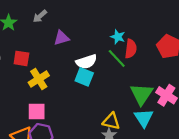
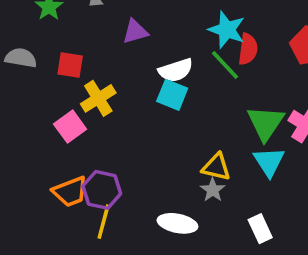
cyan star: (118, 37) -> (227, 30), size x1.5
pink square: (37, 111) -> (70, 127), moved, turned -36

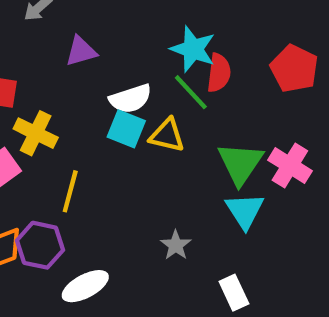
yellow cross: (98, 98) -> (36, 133), turned -32
yellow triangle: (216, 167) -> (167, 135), moved
yellow line: (104, 222) -> (70, 191), moved
white ellipse: (177, 223) -> (85, 286), moved, turned -39

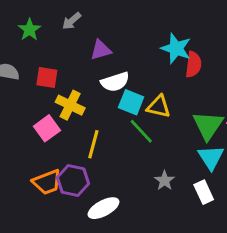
green line: (191, 92) -> (141, 131), moved
white semicircle: (130, 99) -> (115, 82), moved
white rectangle: (234, 293) -> (204, 192), moved

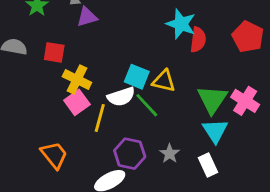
purple triangle: (101, 50) -> (87, 17), moved
white semicircle: (115, 82) -> (121, 97), moved
pink square: (47, 128) -> (77, 102), moved
purple hexagon: (73, 181) -> (130, 154), moved
orange trapezoid: (47, 182) -> (54, 155), turned -108

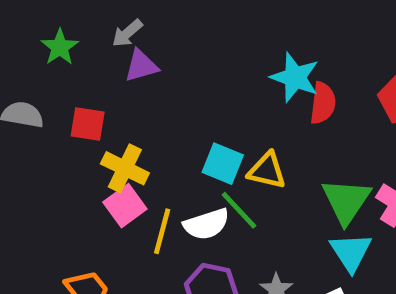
white semicircle: (121, 97) -> (206, 224), moved

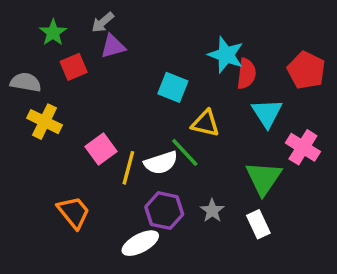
red square: (88, 124) -> (74, 67), moved, turned -32
cyan square: (223, 164) -> (173, 87), moved
yellow cross: (125, 168) -> (44, 122), moved
green triangle: (346, 201) -> (264, 178), moved
cyan triangle: (351, 252) -> (267, 113), moved

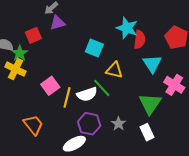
green star: (53, 33) -> (20, 53), moved

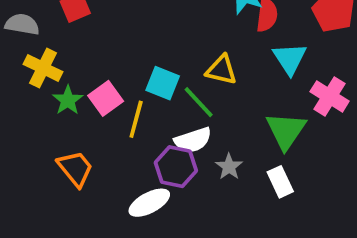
cyan square: (94, 48) -> (163, 83), moved
green star: (20, 53) -> (68, 100), moved
white semicircle: (87, 94) -> (193, 140), moved

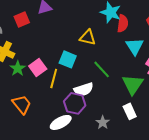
yellow triangle: (221, 70) -> (88, 37), moved
green line: (199, 102) -> (102, 69), moved
gray star: (229, 167) -> (103, 122), moved

